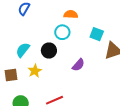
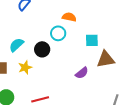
cyan square: (97, 34) -> (92, 40), turned -32
purple semicircle: (78, 65) -> (82, 73), moved

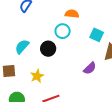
cyan square: (92, 40) -> (97, 35), turned 32
yellow star: (25, 67) -> (37, 76), moved

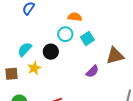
cyan square: (97, 35) -> (87, 39), moved, turned 32
yellow star: (37, 76) -> (34, 68), moved

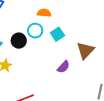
black circle: (51, 52) -> (19, 41), moved
brown triangle: (115, 56) -> (85, 50), turned -30

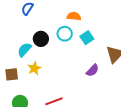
black circle: (19, 41) -> (41, 39), moved

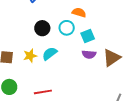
cyan semicircle: (24, 50) -> (50, 54), moved
purple semicircle: (93, 70) -> (89, 54), moved, turned 40

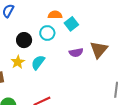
cyan square: (88, 36) -> (71, 24), moved
yellow star: (30, 56) -> (18, 62), moved

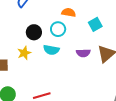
cyan square: (71, 24) -> (95, 24), moved
cyan semicircle: (38, 62) -> (51, 50), moved, turned -126

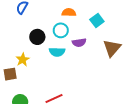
yellow star: (24, 53) -> (23, 60), moved
purple semicircle: (83, 53) -> (79, 43), moved

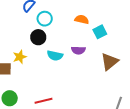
orange semicircle: (69, 12) -> (82, 19), moved
cyan circle: (61, 30) -> (45, 19), moved

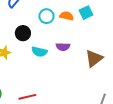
cyan circle: (45, 19) -> (46, 16), moved
cyan square: (100, 32) -> (86, 13), moved

